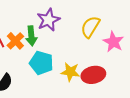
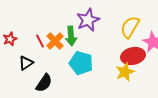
yellow star: (70, 72) -> (125, 72), moved, turned -30
red ellipse: (93, 75) -> (133, 56), moved

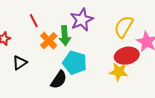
red line: (40, 41) -> (34, 21), moved
yellow star: (125, 72) -> (119, 72), turned 30
black semicircle: (44, 83) -> (59, 80), moved

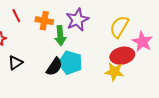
red line: (34, 21) -> (16, 16), moved
orange cross: (49, 41) -> (44, 21), moved, turned -36
black semicircle: (59, 80) -> (54, 67), moved

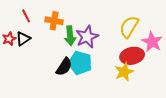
purple star: (77, 20) -> (87, 37), moved
black triangle: (15, 63) -> (23, 39), moved
yellow star: (114, 72) -> (124, 72), turned -30

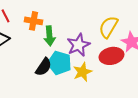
purple star: (87, 37) -> (78, 45), moved
yellow star: (124, 72) -> (82, 72), moved

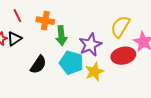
black semicircle: (43, 67) -> (38, 65), moved

